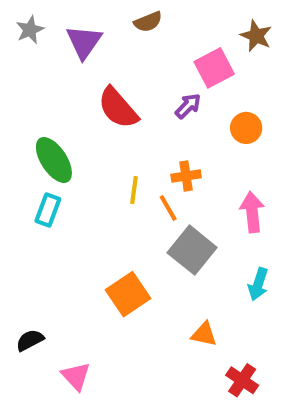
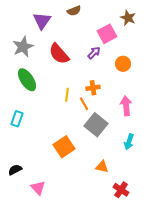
gray star: (30, 30) -> (23, 47), moved, size x1.5
cyan rectangle: (48, 210) -> (17, 119), moved

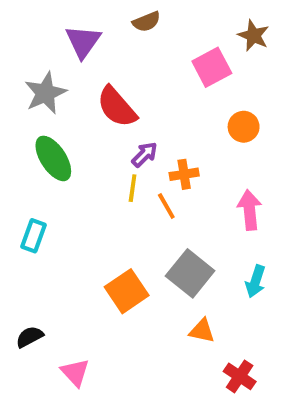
purple arrow: (94, 53) -> (144, 154), moved
gray square: (96, 125) -> (190, 273), moved

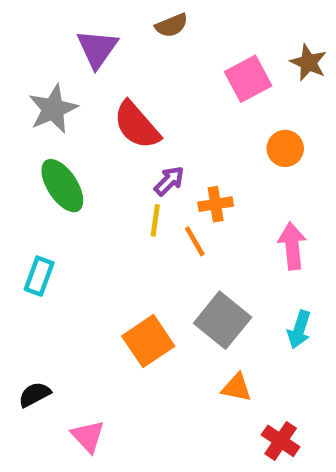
brown star: (253, 36) -> (308, 63), moved

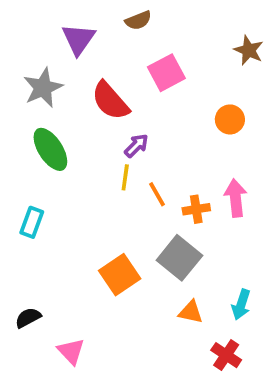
pink square: (248, 79) -> (166, 73), moved
orange cross: (216, 204) -> (196, 209), moved
cyan arrow: (299, 329) -> (241, 305), moved

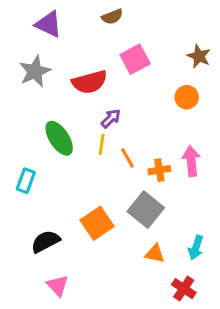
purple triangle: (78, 39) -> (48, 24), moved, turned -40
brown star: (249, 50) -> (199, 56), moved
red semicircle: (110, 101) -> (89, 82), turned -64
green ellipse: (50, 149) -> (59, 138), moved
black semicircle: (28, 318) -> (45, 241), moved, size x1.4

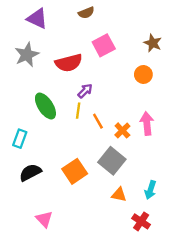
orange cross: (159, 170) -> (122, 130), turned -35
black semicircle: (45, 241) -> (30, 172), moved

